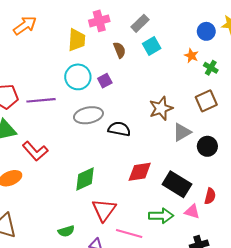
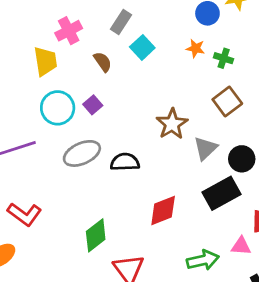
black rectangle: (177, 184) -> (222, 193), moved, turned -48

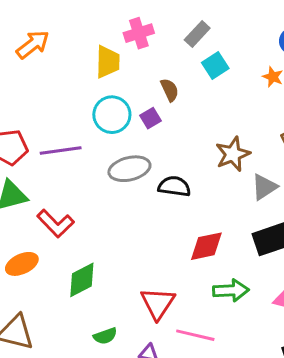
brown semicircle: (103, 62) -> (170, 90), moved
green diamond: (96, 235) -> (82, 280), moved
green arrow: (203, 260) -> (231, 290), moved

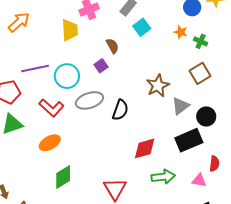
cyan circle: (112, 115) -> (67, 76), moved
purple line: (61, 150) -> (35, 68), moved
black semicircle: (174, 186) -> (120, 110), turned 105
red L-shape: (56, 223) -> (51, 108), moved
orange ellipse: (22, 264) -> (50, 143), moved

